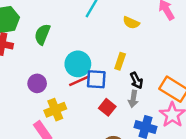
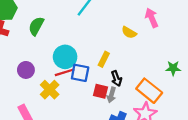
yellow semicircle: (131, 23) -> (129, 32), moved
red square: (107, 107) -> (100, 91), moved, turned -32
yellow cross: (55, 110) -> (50, 90), moved, turned -30

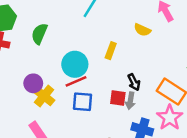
yellow rectangle: (104, 59) -> (111, 51), moved
blue square: (80, 73) -> (83, 102), moved
yellow cross: (50, 90) -> (44, 96), moved

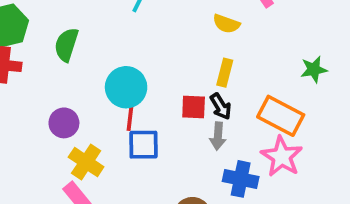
yellow rectangle: (111, 51) -> (225, 73), moved
red line: (76, 81) -> (130, 114), turned -55
yellow cross: (44, 96) -> (86, 162), moved
red square: (118, 98) -> (194, 107), moved

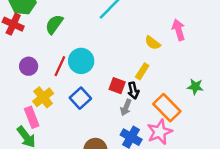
red line: (130, 114) -> (60, 66), moved
purple circle: (64, 123) -> (29, 66), moved
blue square: (143, 145) -> (80, 98), turned 30

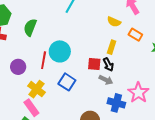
gray arrow: (126, 107) -> (106, 80), turned -72
orange rectangle: (167, 108) -> (135, 35), moved, size x0.6

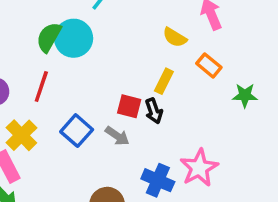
green semicircle: (30, 27) -> (49, 37), moved
cyan circle: (60, 51) -> (74, 38), moved
gray arrow: (106, 80) -> (117, 136), moved

